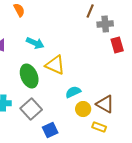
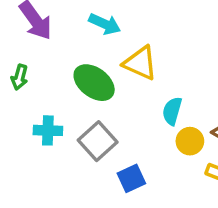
green ellipse: (29, 76) -> (94, 83), turned -30
cyan semicircle: (73, 92) -> (172, 111), turned -49

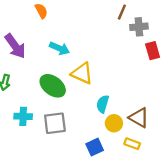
gray square: (98, 141) -> (55, 123), turned 35
blue square: (131, 178) -> (95, 147), moved

